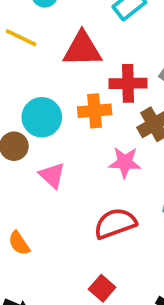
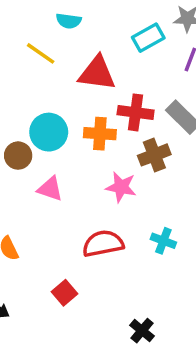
pink triangle: (52, 175) -> (50, 189), turned -32
red square: (102, 288) -> (64, 293), moved

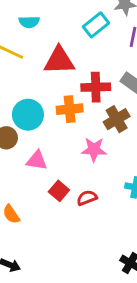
red semicircle: (103, 244) -> (87, 198), size x0.6
red square: (64, 293) -> (59, 191), moved

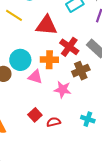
red cross: (96, 87) -> (69, 47), turned 30
pink triangle: (37, 160) -> (35, 77), moved

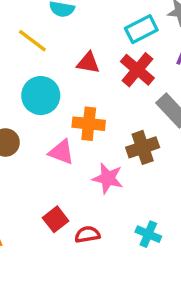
red triangle: (46, 25) -> (88, 63), size x0.6
red cross: (69, 47) -> (137, 70), moved
cyan circle: (20, 60) -> (41, 96), moved

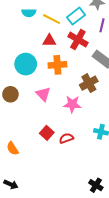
yellow line: (32, 41) -> (52, 19), moved
orange cross: (89, 124) -> (57, 65), moved
pink triangle: (61, 152) -> (43, 94), turned 35

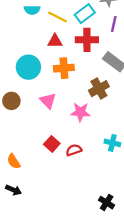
red cross: (78, 40) -> (87, 40), turned -30
black arrow: (11, 184) -> (14, 190), moved

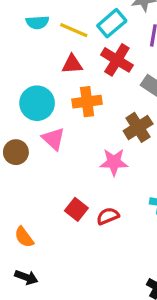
red cross: (87, 40) -> (117, 60), turned 35
pink triangle: (48, 101) -> (53, 139), moved

